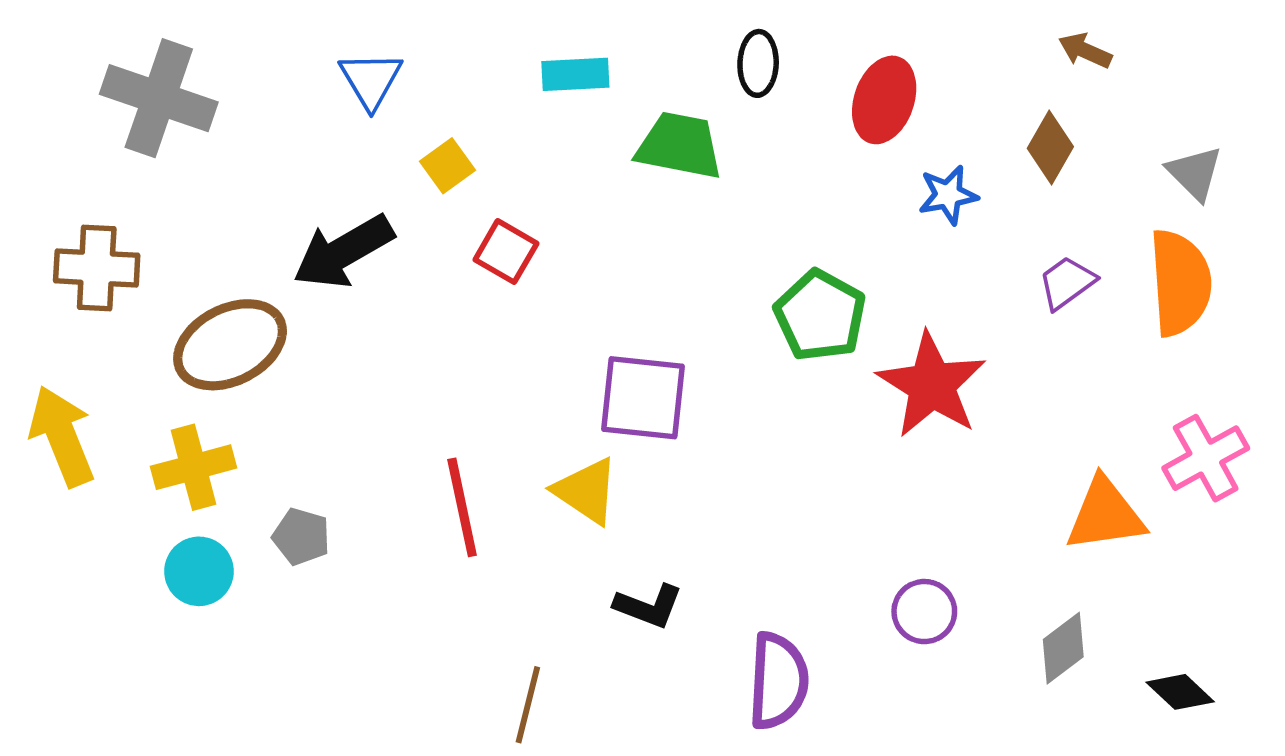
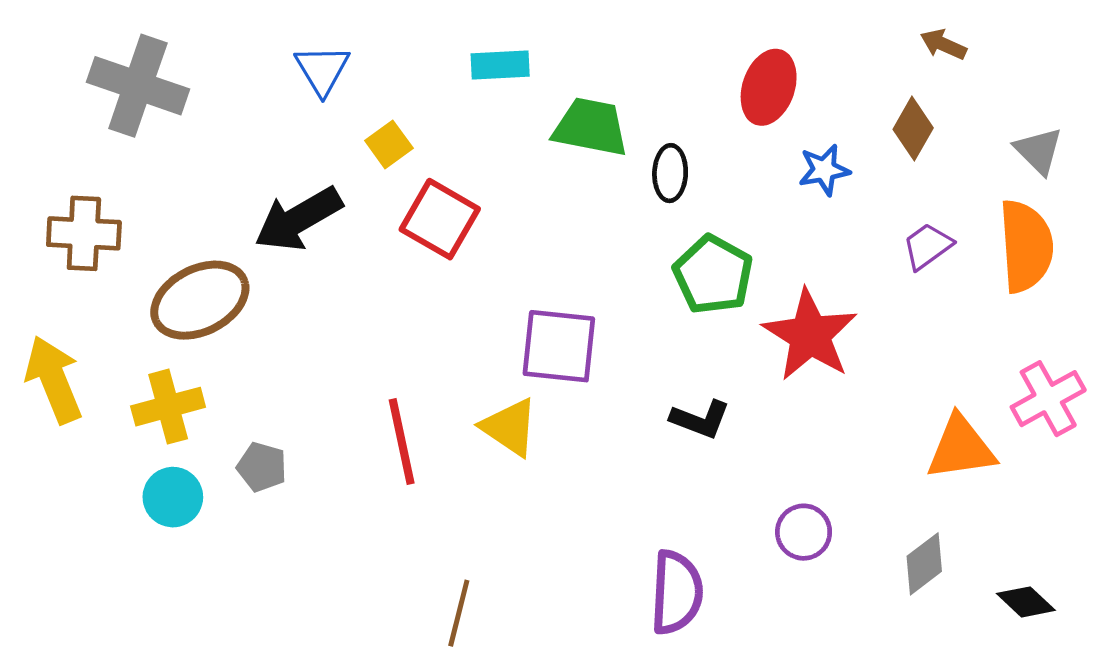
black ellipse: (758, 63) -> (670, 173), moved
red square: (506, 252) -> (440, 219), size x1.4
black L-shape: (648, 606) -> (700, 419), moved

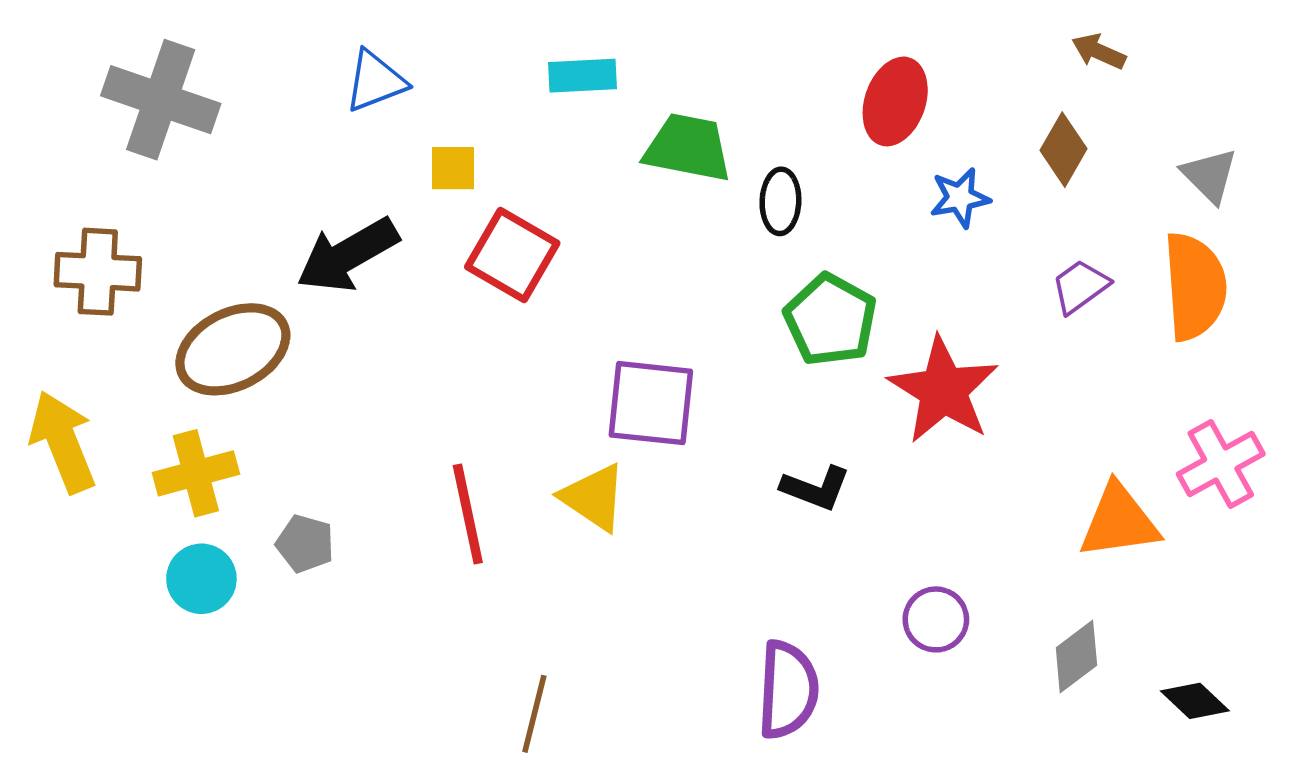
blue triangle: (322, 70) -> (375, 81), turned 40
yellow square: (389, 144) -> (453, 168), turned 36

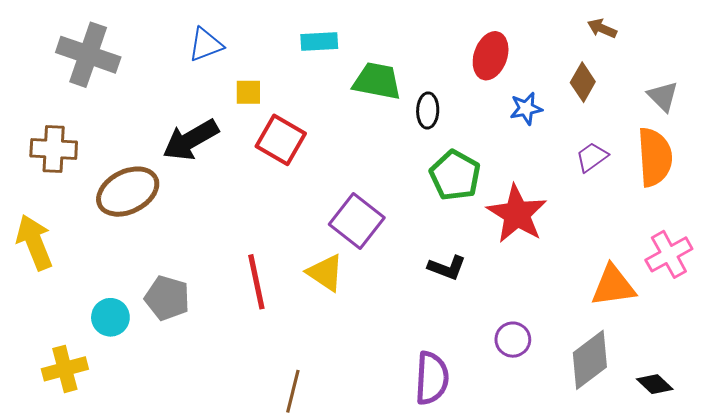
purple square: (651, 403) -> (357, 221), turned 32
yellow cross: (196, 473) -> (65, 369), moved
gray pentagon: (305, 544) -> (167, 298), size x1.4
gray diamond: (1076, 656) -> (590, 360), size x1.5

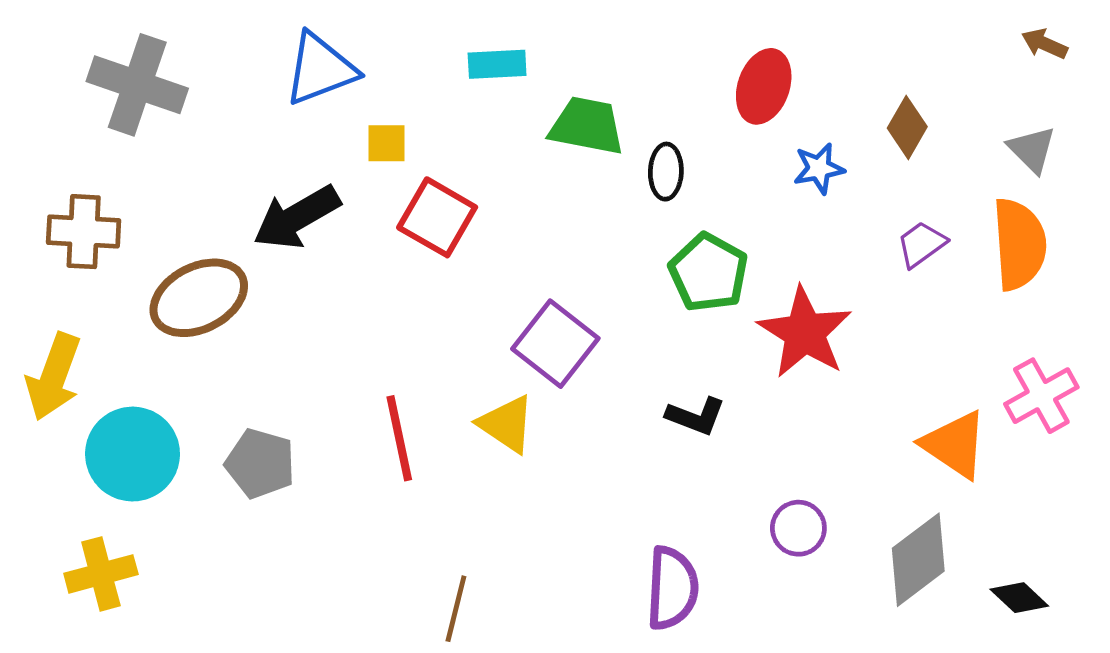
brown arrow: (602, 28) -> (1045, 44), moved
blue triangle: (206, 45) -> (320, 69), size x1.4
yellow arrow: (34, 242) -> (54, 377), turned -138
orange triangle: (613, 286) -> (955, 445), turned 42
cyan circle: (110, 317) -> (133, 454), moved, size x1.6

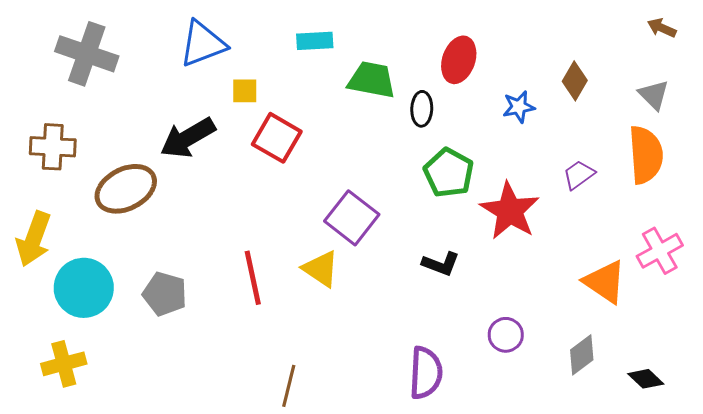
red ellipse: (764, 86) -> (459, 60), moved
purple trapezoid: (921, 244) -> (579, 175), moved
gray diamond: (918, 560) -> (582, 355), size x0.7

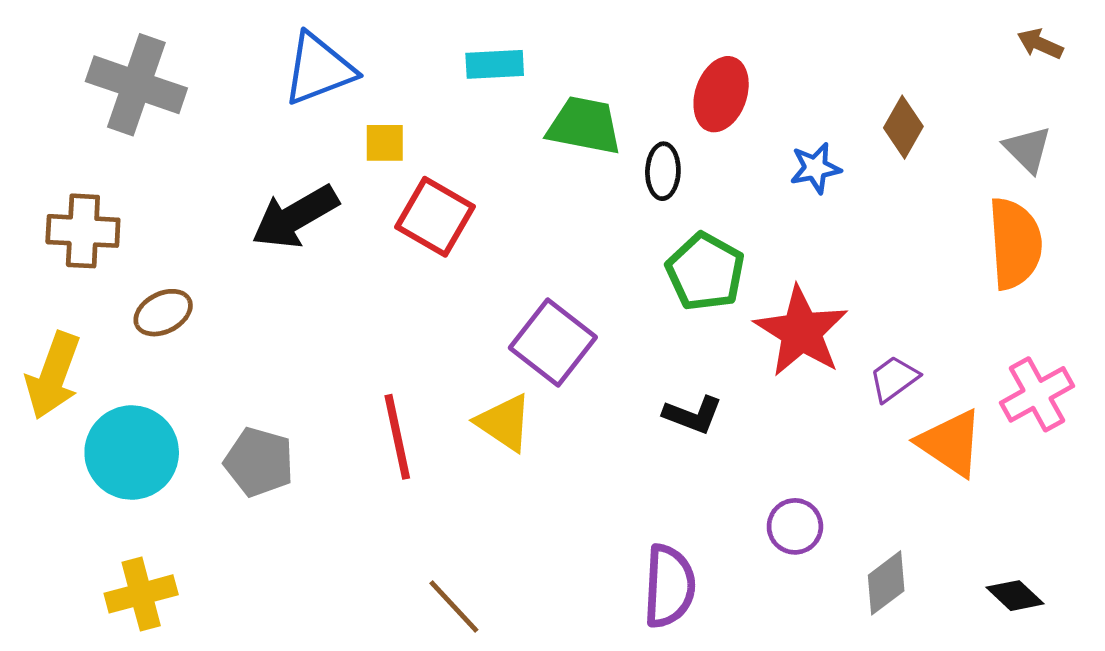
purple trapezoid: (579, 175) -> (894, 379), moved
brown ellipse: (126, 189) -> (163, 313), moved, size x0.6
gray diamond: (582, 355) -> (886, 583), moved
yellow cross: (64, 364) -> (141, 594), moved
brown line: (289, 386) -> (454, 607), turned -57

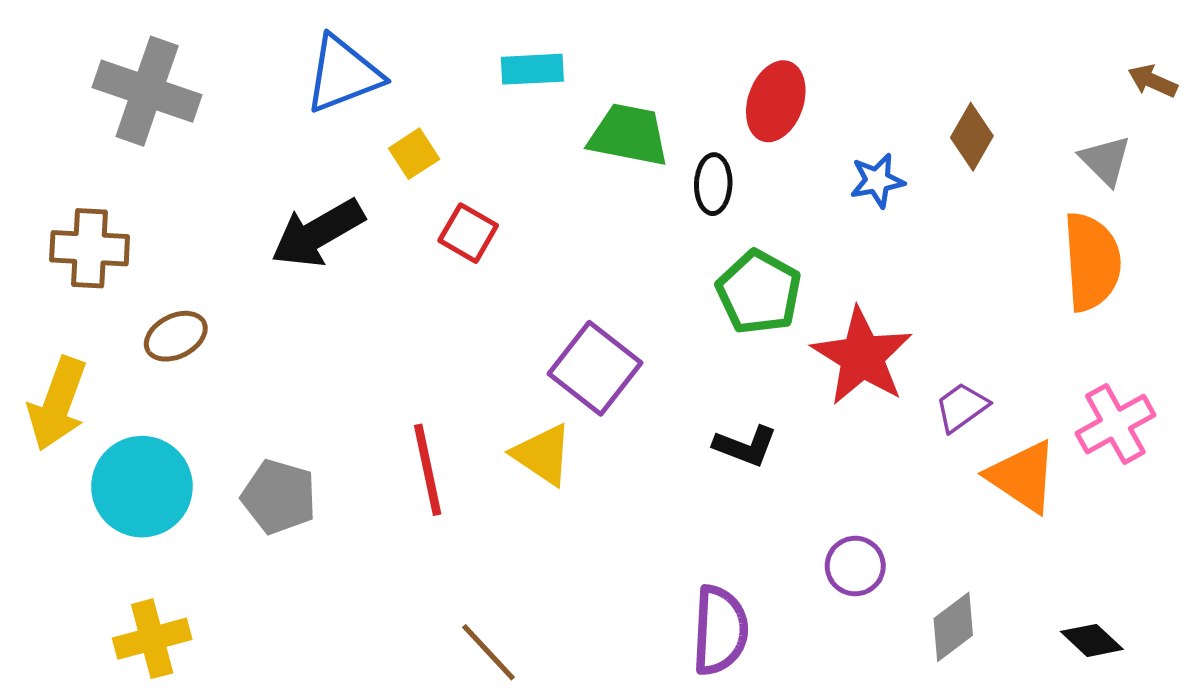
brown arrow: (1040, 44) -> (1153, 81), moved
yellow square: (385, 143) -> (414, 154), turned -33
red square: (435, 217) -> (468, 233), size x0.7

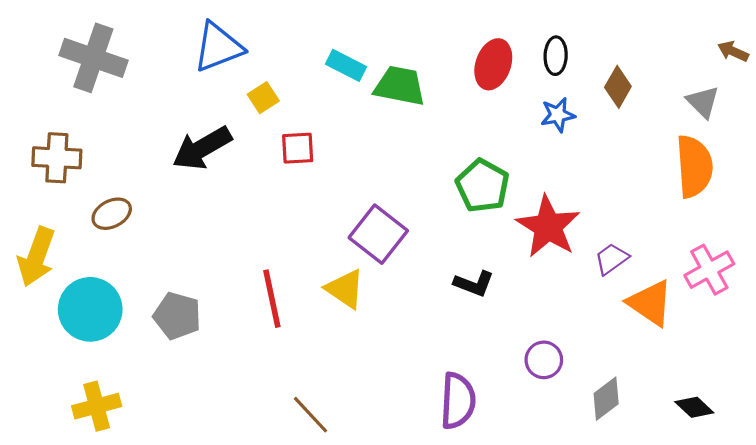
cyan rectangle: (532, 69) -> (346, 65), moved, turned 30
black ellipse: (713, 184) -> (556, 56), moved
red square: (468, 233) -> (298, 148), turned -33

